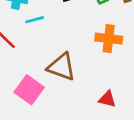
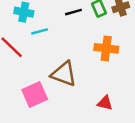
pink square: (29, 90) -> (35, 94), turned 30

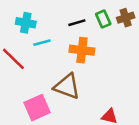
orange cross: (106, 48) -> (82, 50), moved

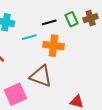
cyan line: (42, 43) -> (29, 37), moved

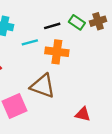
green rectangle: (72, 19) -> (77, 22), turned -32

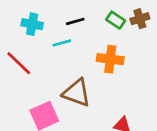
black line: (52, 26) -> (75, 21), moved
orange cross: (57, 52) -> (110, 59), moved

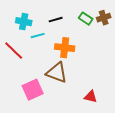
cyan line: (62, 43) -> (38, 36), moved
orange cross: (110, 59) -> (65, 48), moved

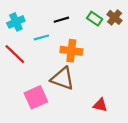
brown cross: (104, 18) -> (115, 17), turned -32
cyan cross: (24, 22) -> (16, 22), moved, turned -35

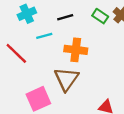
cyan cross: (16, 22) -> (27, 14), moved
brown triangle: (62, 78) -> (66, 79), turned 45

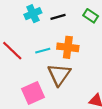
cyan cross: (27, 14) -> (33, 14), moved
cyan line: (44, 36) -> (43, 51), moved

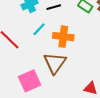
cyan line: (43, 51) -> (39, 29), moved, turned -32

